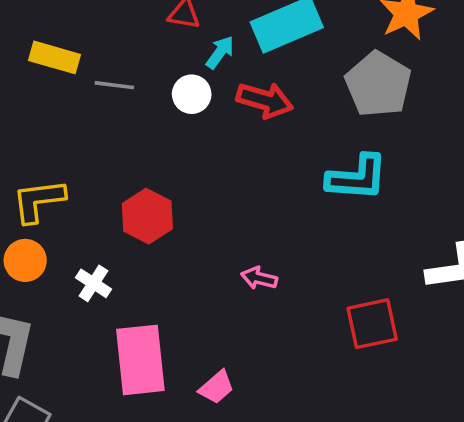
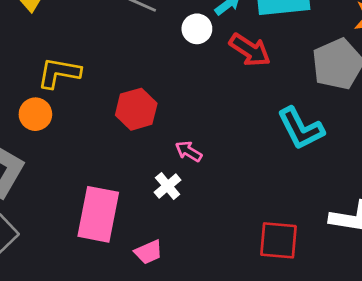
cyan L-shape: (357, 178) -> (301, 128), turned 42
pink arrow: (259, 278) -> (189, 151), moved
white cross: (93, 283) -> (168, 186), moved

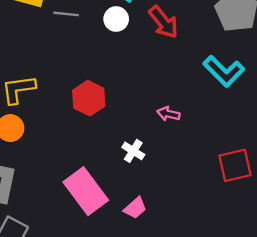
red arrow: (250, 50) -> (163, 22), turned 36
pink arrow: (189, 151) -> (168, 114), moved
pink rectangle: (98, 214) -> (86, 191), turned -30

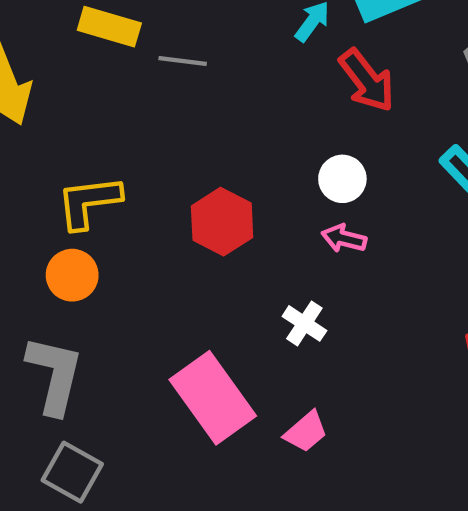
white circle: (116, 19) -> (342, 179), moved
pink arrow: (168, 114) -> (344, 238), moved

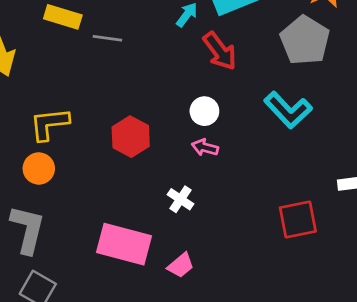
pink rectangle: (213, 398) -> (124, 244), turned -40

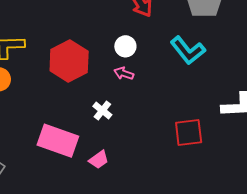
red hexagon: (131, 137) -> (69, 61), size x1.4

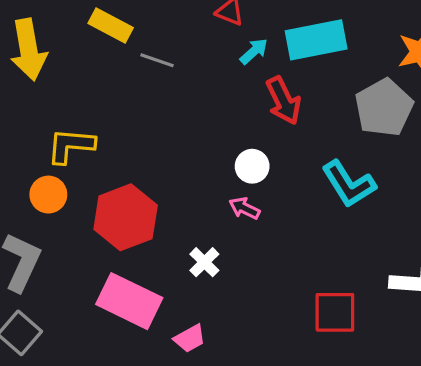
red hexagon: (69, 61) -> (126, 217), moved

